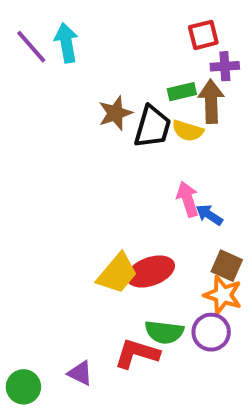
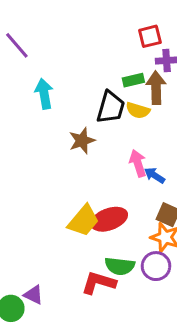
cyan arrow: (66, 43) -> (44, 94), moved
brown star: (115, 113) -> (82, 141), moved
purple triangle: (80, 373) -> (34, 295), moved

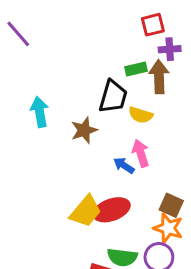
cyan arrow: (44, 94) -> (40, 112), moved
yellow semicircle: (138, 110) -> (141, 115), moved
blue arrow: (154, 175) -> (124, 165), moved

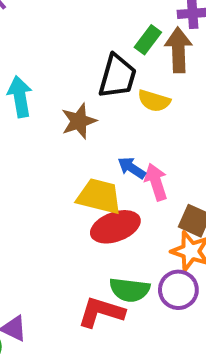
green rectangle: (136, 69) -> (148, 40), turned -40
pink arrow: (141, 153) -> (156, 182), moved
yellow trapezoid: (86, 211) -> (99, 196), moved, turned -116

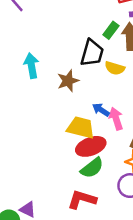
green semicircle: (130, 290) -> (92, 168), moved, turned -45

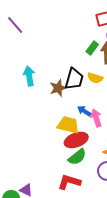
black trapezoid: (92, 53) -> (74, 79), moved

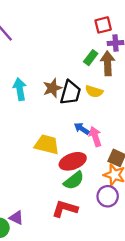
brown star: (58, 88) -> (52, 88), moved
yellow trapezoid: (68, 125) -> (47, 144), moved

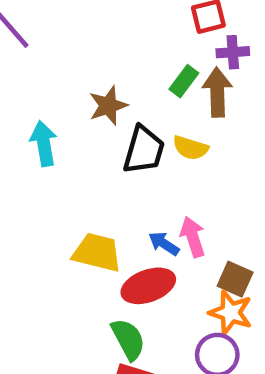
brown star: (52, 88) -> (108, 106), moved
blue arrow: (82, 129) -> (164, 244), moved
green semicircle: (74, 180) -> (128, 339), moved, turned -80

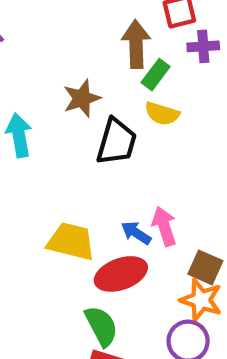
brown arrow: (217, 92) -> (136, 44), moved
yellow semicircle: (191, 148) -> (162, 114), moved

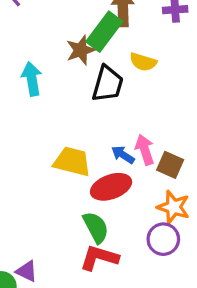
green rectangle: (156, 75) -> (104, 32), moved, size x1.6
brown square: (205, 267) -> (170, 165), moved

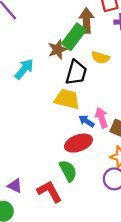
cyan arrow: (32, 79) -> (24, 69), turned 50
yellow trapezoid: (72, 162) -> (67, 99), moved
red L-shape: (99, 258) -> (50, 192), moved, turned 44
purple triangle: (27, 271) -> (15, 186), moved

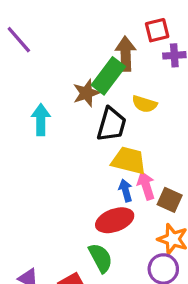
cyan arrow: (24, 69) -> (41, 120), turned -40
yellow trapezoid: (67, 99) -> (129, 161), moved
blue arrow: (87, 121) -> (126, 190), turned 42

